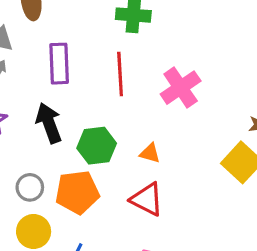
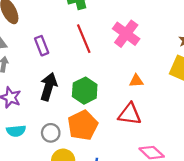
purple rectangle: (59, 64) -> (42, 46), size x0.7
black arrow: (49, 123) -> (49, 87), turned 56
orange triangle: (150, 153) -> (136, 81), moved

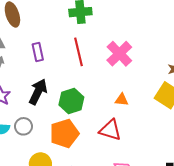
gray circle: (51, 133) -> (23, 126), moved

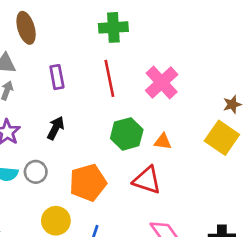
black arrow: (38, 92) -> (56, 128), size x0.7
green hexagon: (71, 101) -> (127, 134), moved

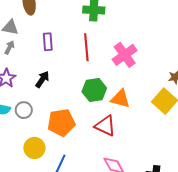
orange triangle: (163, 142) -> (120, 99), size x1.5

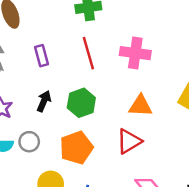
pink cross: (125, 55) -> (135, 53), turned -35
green hexagon: (94, 90) -> (81, 103), moved
red triangle: (105, 126) -> (129, 141), turned -45

